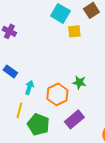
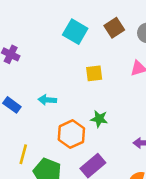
yellow square: (74, 31) -> (94, 73), moved
cyan arrow: (29, 87) -> (47, 100), moved, turned -104

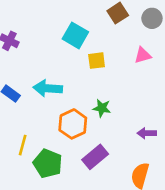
cyan square: (75, 32) -> (75, 35), moved
cyan arrow: (47, 100) -> (48, 88), size x1.5

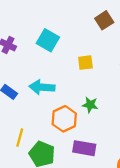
cyan square: (75, 35) -> (48, 40), moved
purple rectangle: (95, 157) -> (84, 148), turned 50

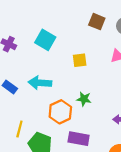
brown square: (104, 20) -> (97, 22), turned -35

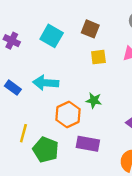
brown square: (97, 22) -> (90, 29), moved
yellow square: (80, 60) -> (98, 57), moved

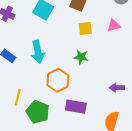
cyan arrow: (46, 83) -> (38, 52), turned -105
green star: (94, 100) -> (81, 57), moved

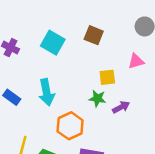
yellow square: (85, 29) -> (107, 77), moved
purple arrow: (117, 88) -> (121, 107), moved, turned 152

